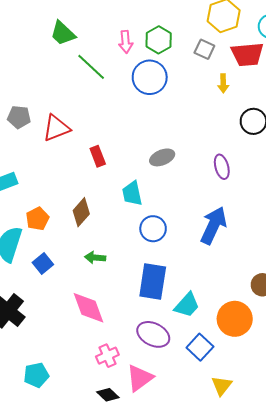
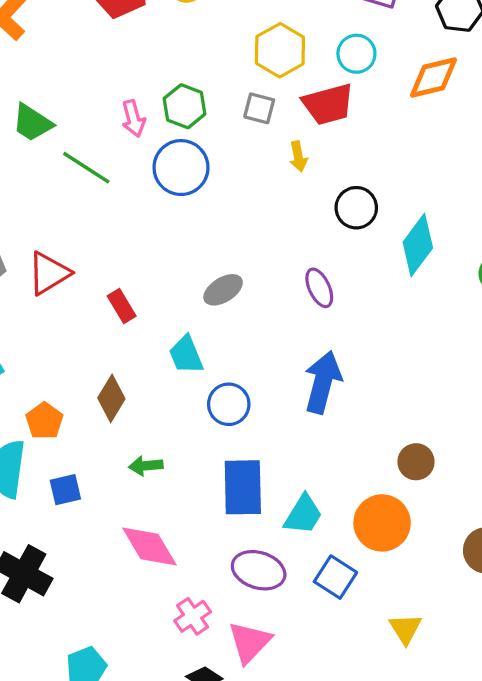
blue square: (43, 263) -> (65, 490), turned 36
yellow triangle: (222, 386) -> (405, 629), moved

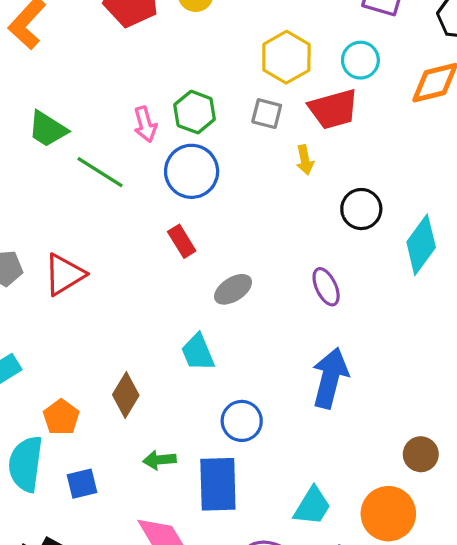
red rectangle: (122, 306) -> (182, 241), moved
blue circle: (229, 404) -> (242, 421), moved
blue rectangle: (243, 487) -> (218, 484), moved

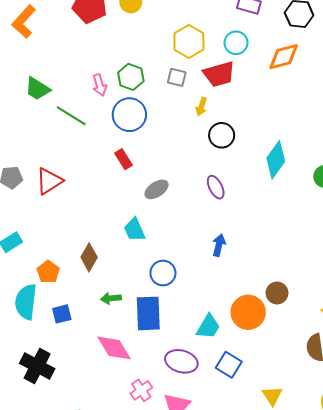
yellow arrow: (305, 160) -> (201, 107), turned 30
black circle: (361, 209) -> (222, 135), moved
blue arrow: (330, 378) -> (219, 245), size x0.6
orange circle: (388, 514) -> (248, 312), moved

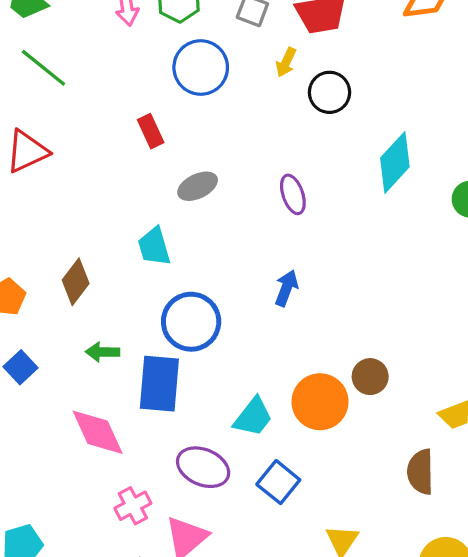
blue circle: (129, 115) -> (201, 67), moved
green line: (71, 116) -> (43, 68), moved
black circle: (222, 135) -> (329, 92), moved
blue circle: (163, 273) -> (191, 322), size x1.4
blue square: (62, 314) -> (21, 367), turned -36

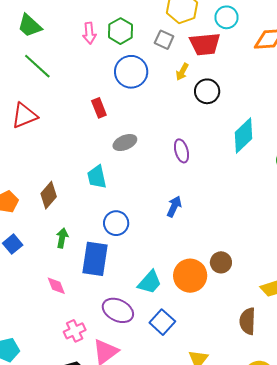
blue circle: (191, 322) -> (116, 223), size x0.7
green arrow: (103, 352) -> (62, 238), turned 96
pink diamond: (98, 432) -> (56, 286), size x0.6

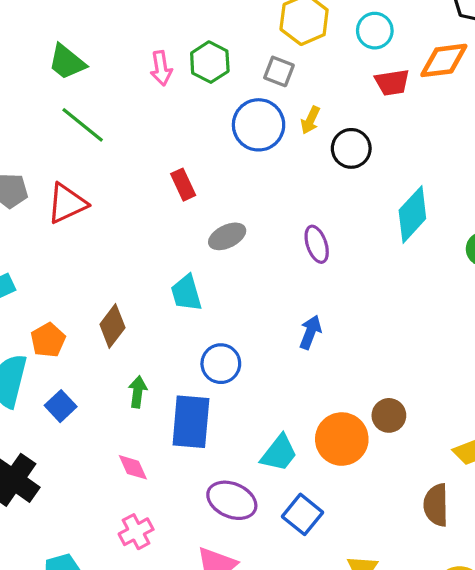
red trapezoid: (205, 44) -> (392, 82), moved, size x0.7
blue circle: (131, 72) -> (259, 125), moved
pink cross: (75, 331) -> (136, 532), moved

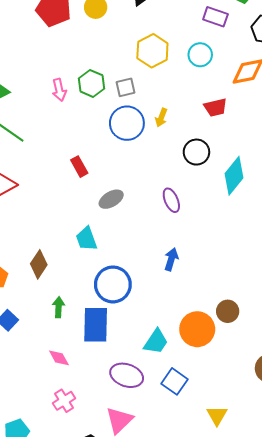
gray square: (279, 71) -> (125, 87), moved, turned -30
red trapezoid: (392, 82) -> (215, 107), moved
black circle: (351, 148) -> (196, 152), moved
blue circle: (221, 364) -> (113, 284), size x1.4

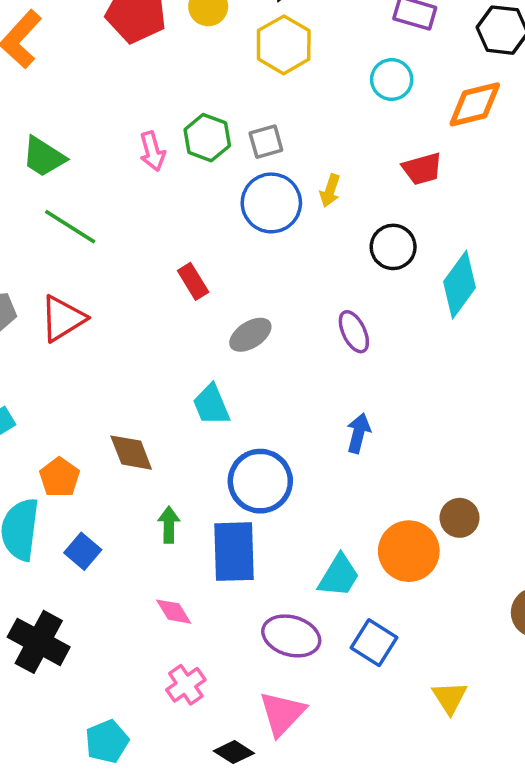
yellow hexagon: (152, 51) -> (284, 45), moved
brown diamond: (39, 264) -> (131, 453), turned -52

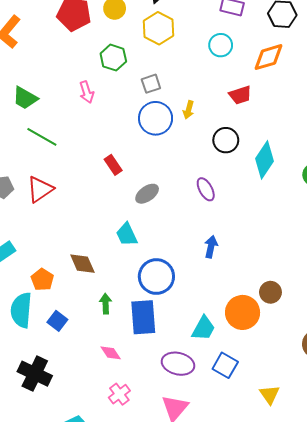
green hexagon: (207, 138) -> (113, 58), moved

